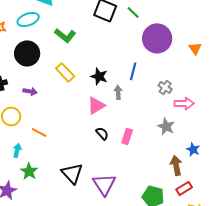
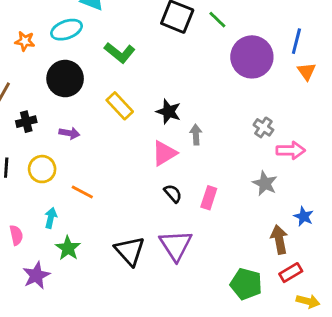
blue line: (133, 71) -> (296, 41), moved
purple triangle: (104, 184) -> (176, 245), moved

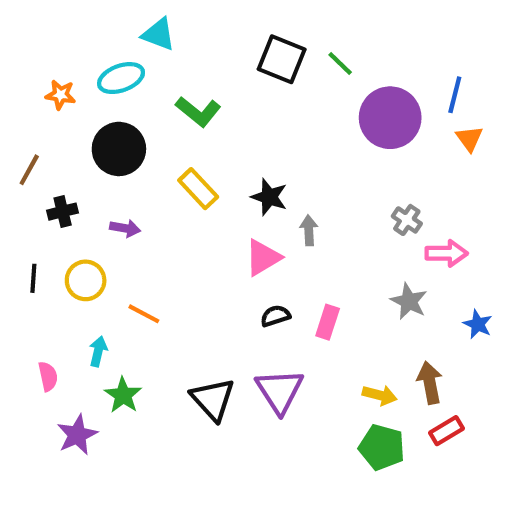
black semicircle: (173, 193) -> (275, 316), turned -66
blue star: (304, 216) -> (478, 324), moved
yellow arrow: (308, 301) -> (380, 395), moved

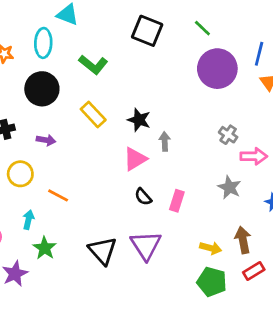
green line: (340, 63) -> (202, 28), moved
cyan ellipse: (121, 78) -> (43, 43), turned -68
black semicircle: (275, 316) -> (143, 197), turned -114

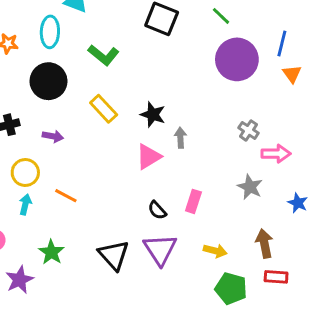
black semicircle: (143, 197) -> (157, 210), moved
cyan arrow: (28, 220) -> (25, 204), moved
yellow arrow: (211, 248) -> (215, 251), moved
red rectangle: (254, 271) -> (276, 277), turned 35

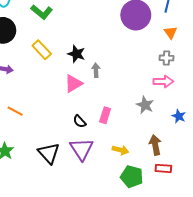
orange triangle: (292, 74) -> (171, 32), moved
gray cross: (249, 130) -> (166, 58), moved, turned -32

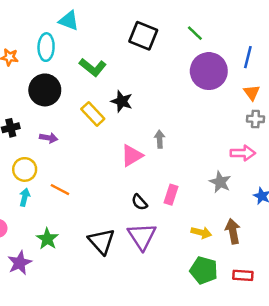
black star: (76, 54) -> (122, 101), moved
gray cross: (166, 58) -> (255, 119), moved
yellow arrow: (120, 150) -> (201, 233), moved
red rectangle: (163, 168) -> (243, 275), moved

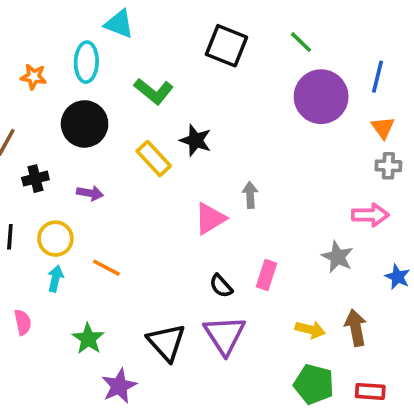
purple star: (20, 263) -> (119, 386), moved

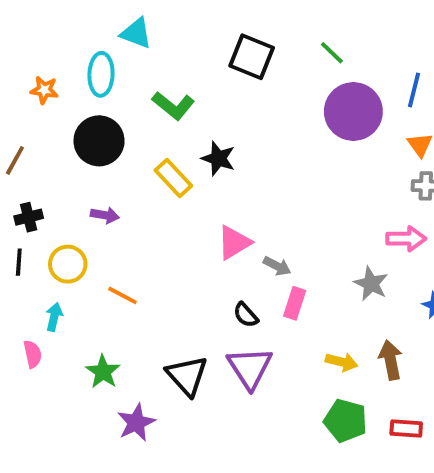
black cross: (35, 179) -> (29, 217), moved
gray arrow: (250, 195) -> (277, 266), moved, turned 120
cyan arrow: (55, 279) -> (54, 317), moved

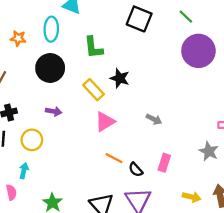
green L-shape: (173, 106) -> (93, 47), turned 45
pink triangle: (234, 243) -> (105, 122), moved
gray arrow: (277, 266) -> (154, 119), moved
orange line: (123, 295) -> (114, 158), moved

